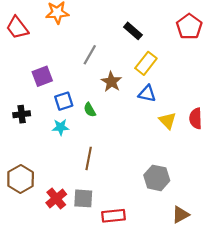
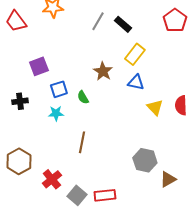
gray line: (90, 55) -> (98, 21), moved
gray square: (83, 198) -> (77, 195), moved, turned 36
brown triangle: (181, 215) -> (168, 179), moved

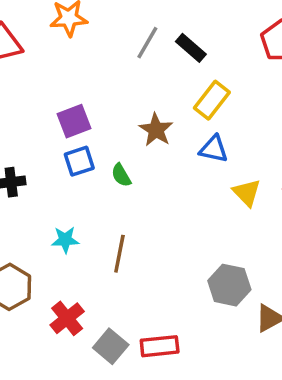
purple square: (39, 66) -> (74, 121), moved
cyan star: (56, 113) -> (65, 240), moved

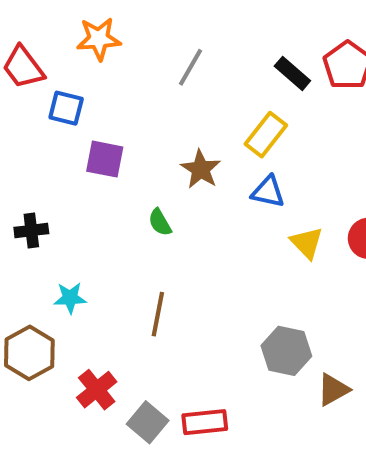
black rectangle: (191, 48) -> (292, 73), moved
purple square: (74, 121) -> (105, 159), turned 32
blue square: (79, 161) -> (66, 108), moved, turned 32
cyan star: (65, 240) -> (70, 298), moved

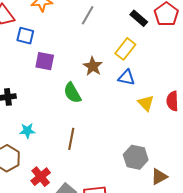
green semicircle: (160, 222) -> (72, 93), size x1.5

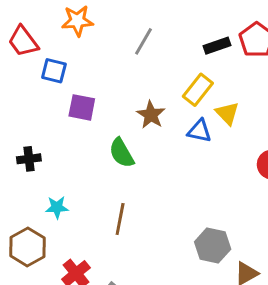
black rectangle: (139, 18) -> (217, 46), turned -60
yellow triangle: (146, 103) -> (227, 113), moved

